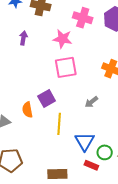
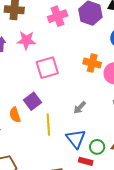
pink cross: (83, 18) -> (58, 16), turned -30
pink star: (63, 39) -> (26, 40), moved
gray arrow: (91, 102) -> (80, 108), moved

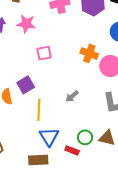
pink square: (47, 68) -> (44, 53), size x0.7
blue triangle: (76, 139) -> (49, 137), moved

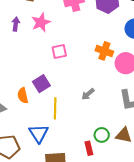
pink star: (26, 24) -> (41, 22), turned -30
blue triangle: (49, 137) -> (39, 133), moved
red rectangle: (72, 150) -> (89, 148), turned 56

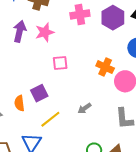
purple arrow: (16, 24) -> (20, 31), size x1.5
yellow line: (55, 108) -> (50, 119), turned 45

